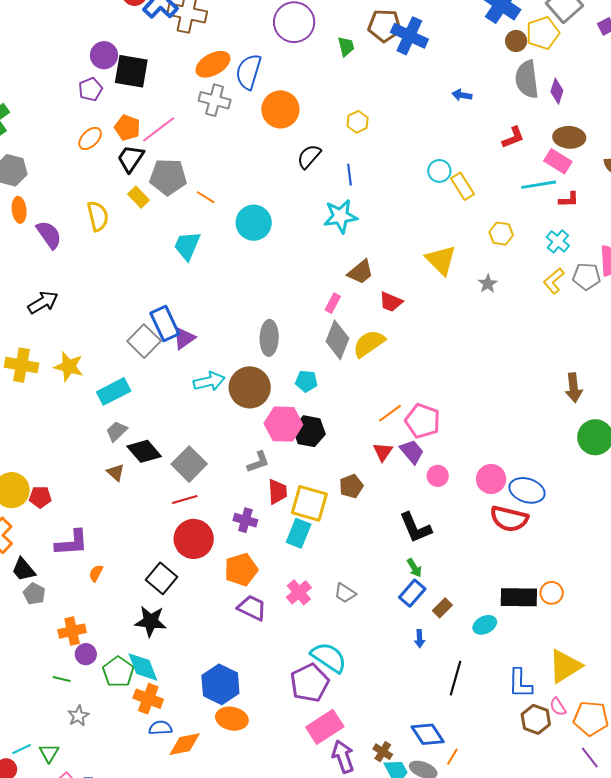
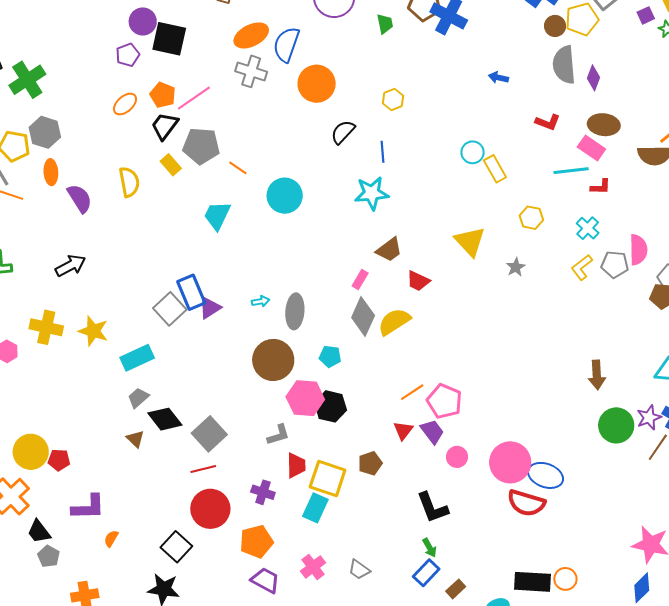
red L-shape: (513, 137) -> (548, 122), turned 40
cyan arrow: (209, 381) -> (261, 301), moved, size x0.6
pink circle: (491, 479) -> (510, 462), size x1.4

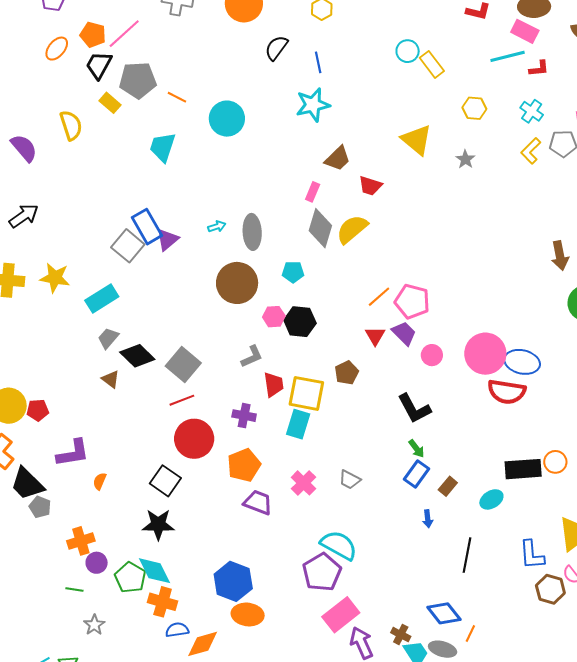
pink hexagon: (305, 398) -> (274, 317), size x0.6
black trapezoid: (39, 532) -> (27, 484), size x1.4

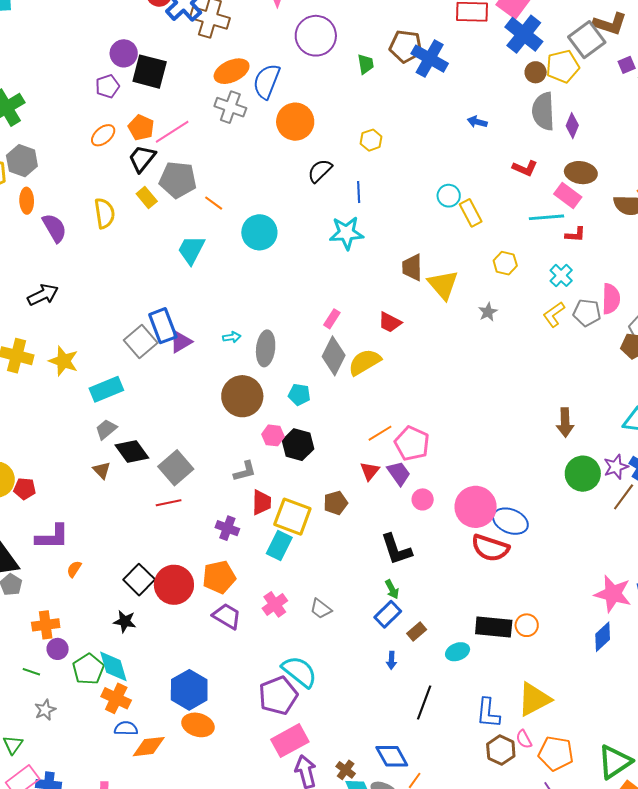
brown trapezoid: (338, 159) -> (412, 267), moved, turned 124
red circle: (194, 439) -> (174, 585), moved
black star: (158, 524) -> (125, 621), size x0.7

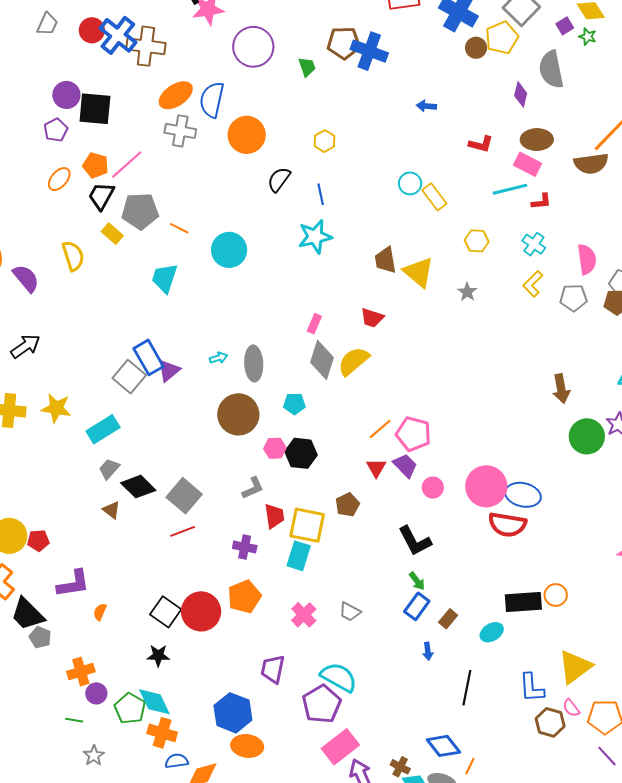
gray semicircle: (543, 111) -> (551, 69), moved
gray pentagon: (587, 313) -> (573, 298), moved
purple trapezoid: (227, 616) -> (273, 669), moved, turned -100

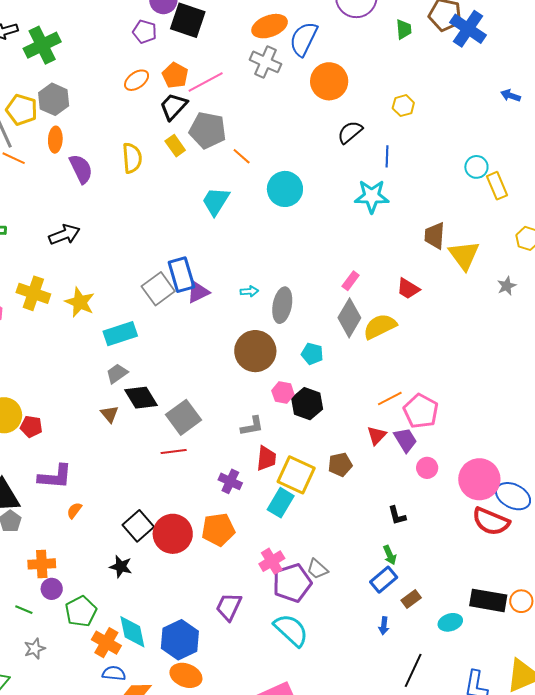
purple pentagon: (56, 130) -> (145, 32), turned 30
black L-shape: (415, 541) -> (397, 515), size x0.6
cyan diamond: (154, 702) -> (132, 632), moved
purple pentagon: (322, 704) -> (292, 583), moved

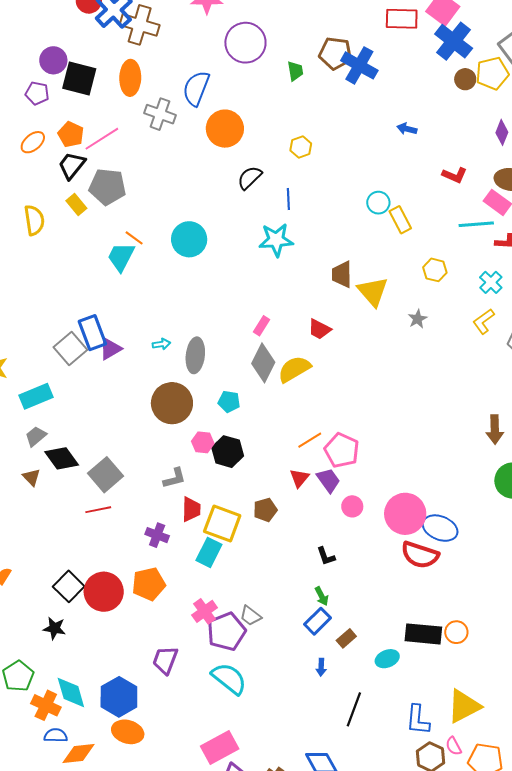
orange ellipse: (270, 26) -> (130, 78), moved, turned -64
orange line: (242, 156) -> (134, 238), moved

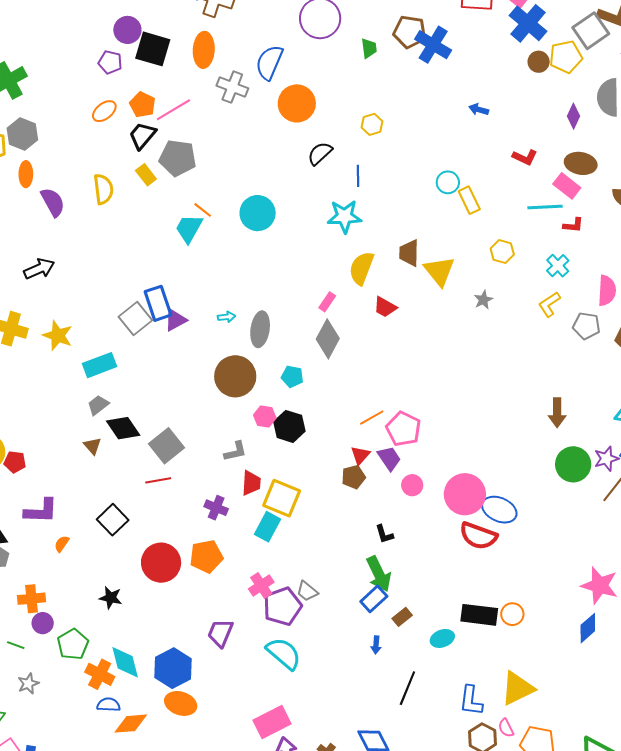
yellow semicircle: (294, 369) -> (361, 268), moved, turned -40
brown pentagon: (265, 510) -> (353, 477), moved
black square: (69, 586) -> (113, 520), moved
green arrow: (322, 596) -> (379, 574), size x1.8

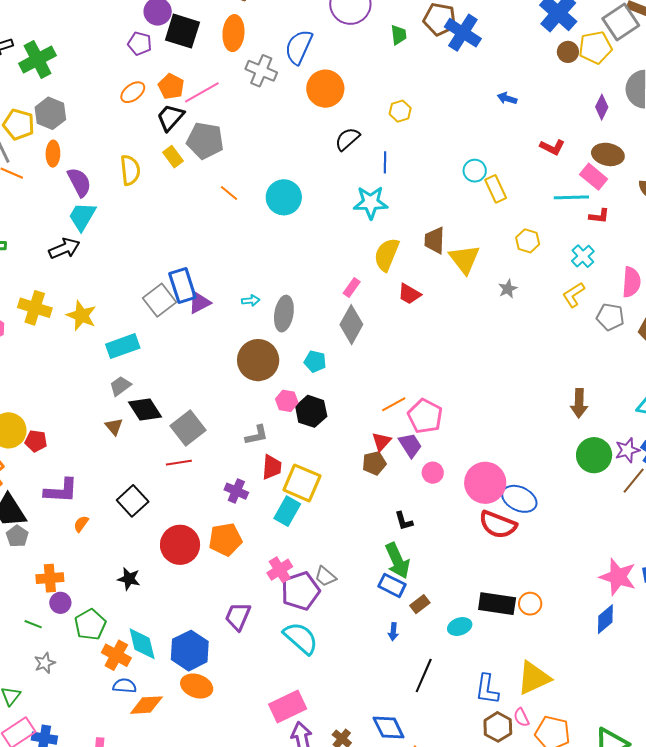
cyan trapezoid: (189, 228) -> (82, 216), moved
blue rectangle: (374, 599) -> (392, 585), turned 68

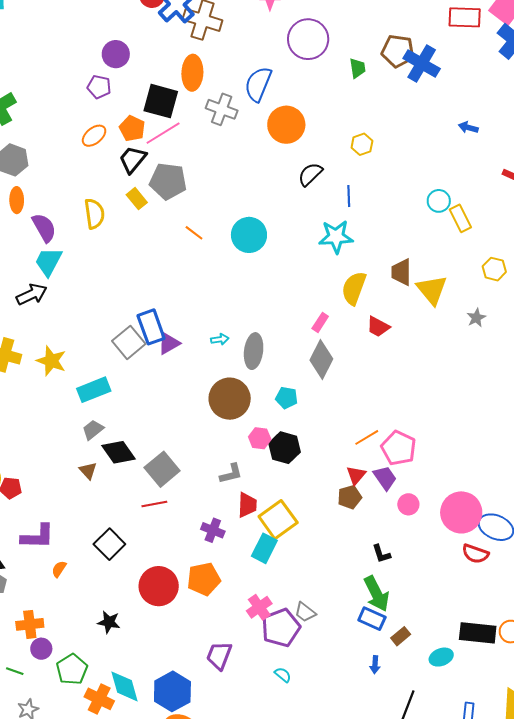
black square: (182, 31) -> (161, 101), moved
yellow square: (302, 483) -> (278, 520), turned 33
red semicircle: (498, 525) -> (475, 554), size x0.7
cyan semicircle: (301, 638) -> (283, 675), size x0.5

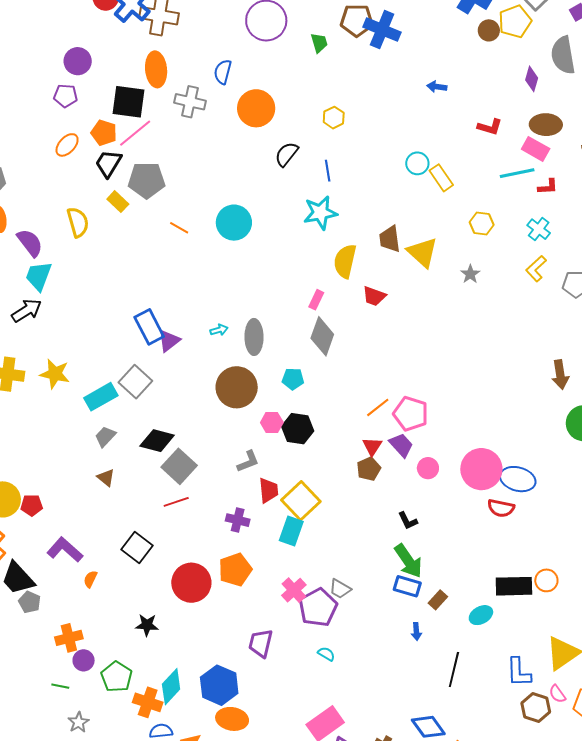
blue semicircle: (258, 84) -> (223, 72), size x0.7
gray square: (129, 342) -> (135, 382), moved
black diamond: (118, 452) -> (157, 441), moved, turned -32
purple L-shape: (38, 537) -> (65, 550), turned -132
cyan diamond: (125, 686) -> (171, 687), turned 66

